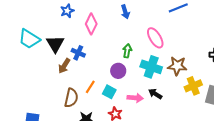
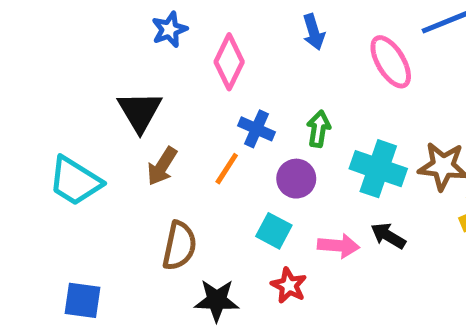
pink ellipse: (155, 38) -> (391, 62), moved
cyan trapezoid: (29, 39) -> (75, 181), moved
blue cross: (78, 53) -> (256, 129), moved
orange line: (90, 87) -> (227, 169), moved

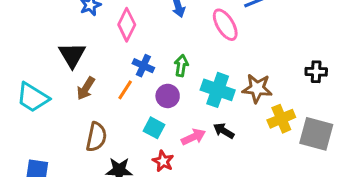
pink arrow: (339, 246) -> (193, 137), turned -30

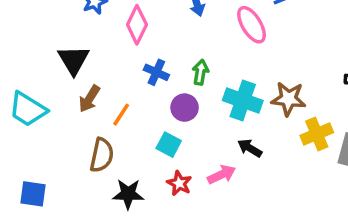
orange line: (125, 90) -> (121, 115), moved
pink arrow: (193, 137) -> (222, 175), moved

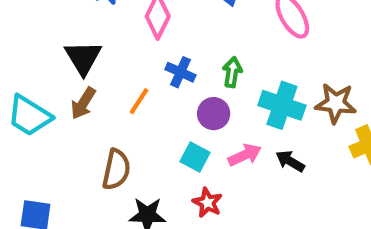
brown arrow: (89, 99) -> (83, 103), moved
orange line: (121, 115) -> (139, 101), moved
pink arrow: (222, 175) -> (245, 155), moved

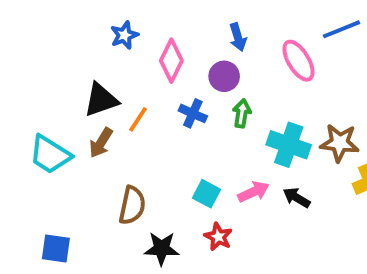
black triangle: (83, 58) -> (101, 100), turned 42
orange line: (139, 101) -> (138, 119), moved
purple circle: (214, 114) -> (224, 76), moved

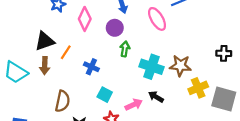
blue cross: (193, 113) -> (91, 67), moved
brown arrow: (101, 143) -> (45, 66), turned -30
pink arrow: (253, 192) -> (134, 105), moved

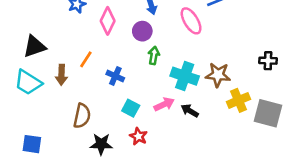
black triangle: (45, 41) -> (34, 47), moved
pink arrow: (134, 105) -> (164, 104), moved

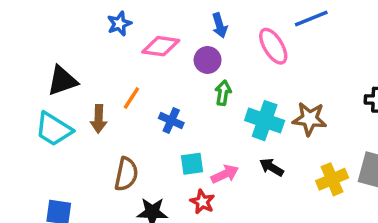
pink diamond: (108, 21) -> (161, 46), turned 72
yellow cross: (238, 100) -> (332, 179), moved
pink arrow: (164, 104) -> (225, 174), moved
cyan square: (131, 108) -> (192, 164), turned -36

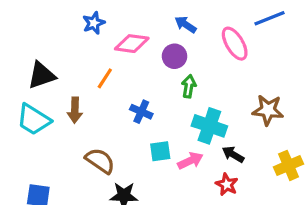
blue arrow: (220, 25) -> (186, 25), turned 140
orange line: (131, 98) -> (105, 78), moved
cyan cross: (265, 121) -> (209, 126), moved
brown semicircle: (126, 174) -> (100, 161), turned -68
red star: (202, 202) -> (227, 184), moved

